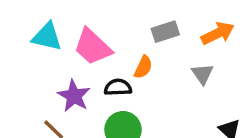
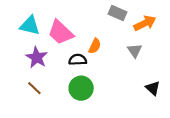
gray rectangle: (165, 32) -> (118, 13), moved, turned 42
purple star: (74, 96) -> (37, 57), moved

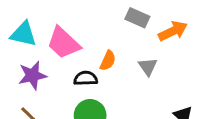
gray triangle: (135, 51) -> (148, 67), moved
purple star: (37, 57) -> (32, 75), turned 30

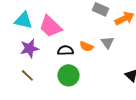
orange semicircle: (108, 61) -> (86, 46), moved, turned 88

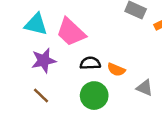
gray triangle: (107, 42) -> (145, 88), moved, turned -32
orange semicircle: (86, 46) -> (116, 70), moved

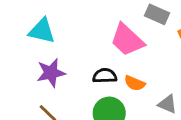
pink trapezoid: (71, 32) -> (127, 40), moved

